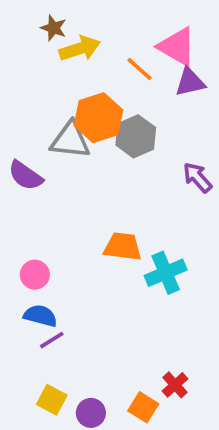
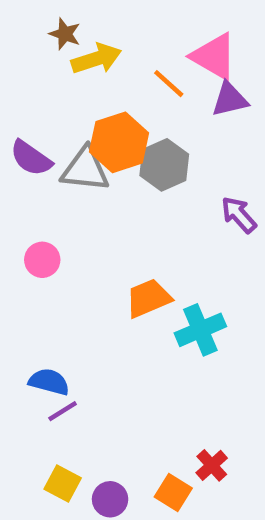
purple semicircle: (26, 176) -> (31, 158), moved
orange trapezoid: (123, 247) -> (148, 298), turned -30
pink circle: (35, 275) -> (42, 260), moved

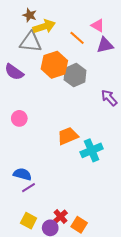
pink triangle: (214, 56) -> (98, 25), size x0.6
gray triangle: (85, 169) -> (31, 42), moved
red cross: (212, 465) -> (61, 216), moved

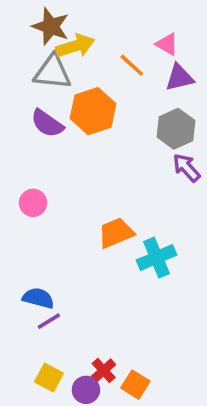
brown star: (30, 15) -> (51, 26), size x1.5
purple semicircle: (14, 72) -> (47, 123), moved
gray hexagon: (75, 75) -> (176, 129), moved

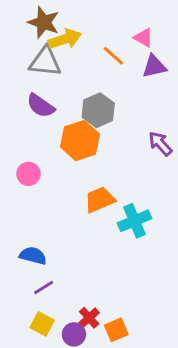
orange hexagon: (93, 111) -> (80, 141), moved
gray hexagon: (176, 129) -> (98, 110), moved
purple line: (49, 321) -> (44, 287), moved
orange square: (135, 385) -> (116, 330), turned 35

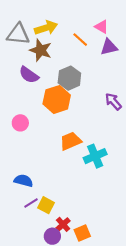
brown star: (44, 22) -> (41, 50), moved
gray triangle: (45, 62) -> (18, 34), moved
yellow square: (42, 324) -> (46, 205), moved

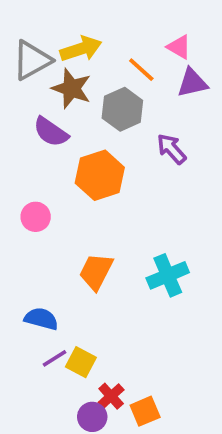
gray triangle: (18, 34) -> (32, 60), turned -35
gray hexagon: (69, 78) -> (122, 109), moved
purple arrow: (113, 102) -> (171, 149), moved
orange trapezoid: (71, 141) -> (96, 272), moved, turned -40

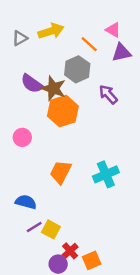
gray triangle: (32, 60) -> (20, 38), size x0.6
brown star: (71, 88) -> (53, 88), moved

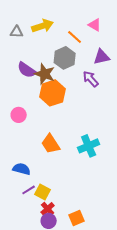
gray triangle: (20, 38) -> (17, 32), turned 32
purple triangle: (121, 53) -> (102, 57), moved
orange trapezoid: (61, 172) -> (51, 144), turned -60
red cross: (70, 251) -> (48, 209), moved

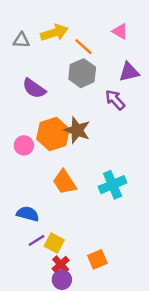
orange line: (75, 37) -> (83, 47), moved
brown star: (45, 74) -> (77, 130), moved
orange hexagon: (53, 93) -> (53, 134), moved
orange square: (77, 218) -> (97, 259), moved

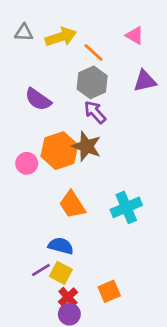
gray triangle: (21, 40) -> (24, 33), moved
purple arrow: (115, 100) -> (95, 112), moved
blue semicircle: (28, 214) -> (61, 246), moved

